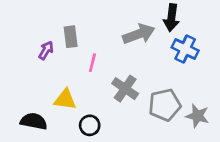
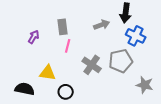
gray arrow: (139, 34) -> (102, 25), size x0.7
gray rectangle: (71, 37) -> (63, 27), moved
gray pentagon: (165, 105) -> (121, 61), moved

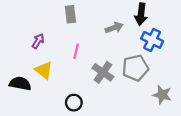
gray rectangle: (63, 27) -> (70, 14), moved
yellow triangle: (48, 73) -> (44, 70), moved, turned 30
black semicircle: (25, 89) -> (20, 84), moved

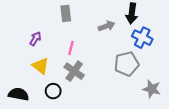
gray cross: (103, 72) -> (74, 71), moved
black semicircle: (20, 84) -> (19, 94), moved
black circle: (74, 103) -> (53, 91), moved

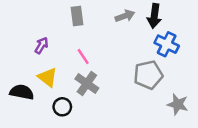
gray arrow: (107, 26) -> (125, 16), moved
pink line: (71, 48) -> (83, 56), turned -48
black semicircle: (19, 94) -> (22, 92), moved

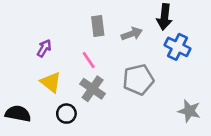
gray rectangle: (77, 16) -> (98, 26), moved
gray arrow: (125, 16) -> (132, 34), moved
gray pentagon: (148, 75) -> (138, 80), moved
black semicircle: (22, 92) -> (18, 114), moved

